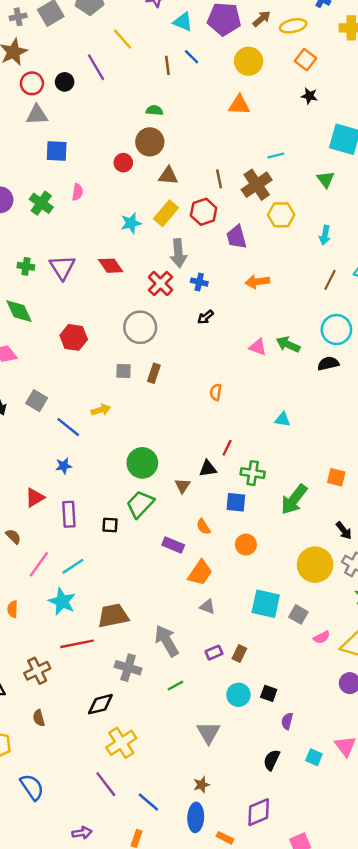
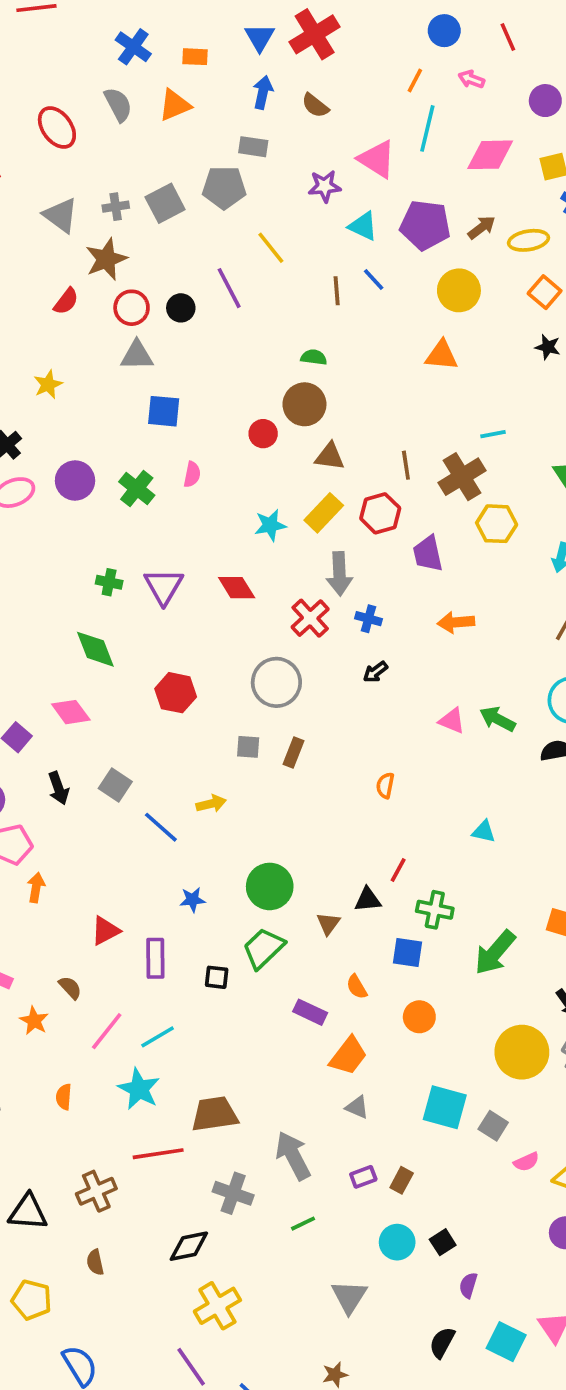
blue star: (64, 466) -> (192, 900), moved
black square: (269, 693) -> (443, 1242), turned 35
cyan square: (314, 757) -> (506, 1342), size x1.5

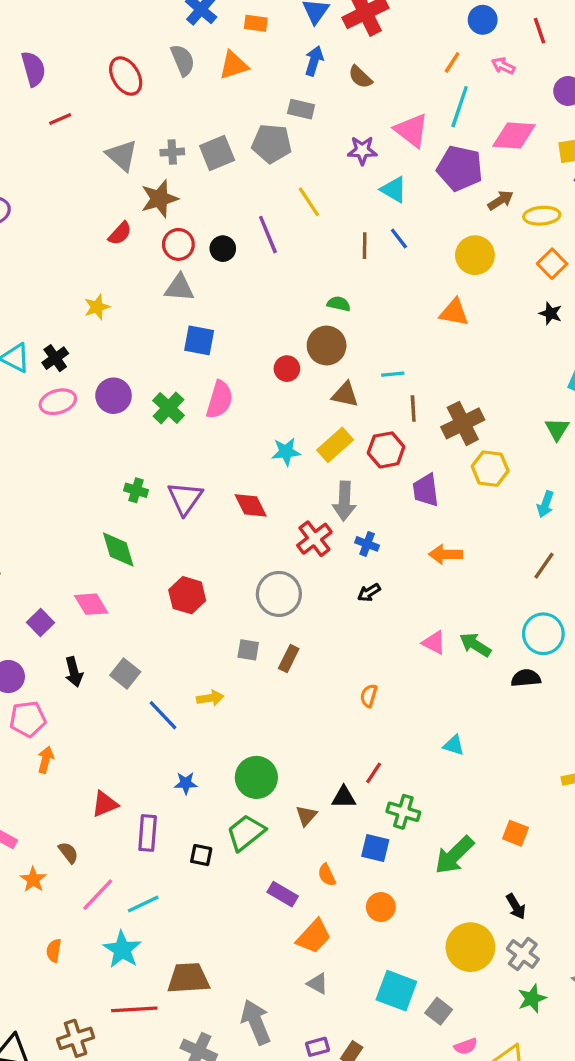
purple pentagon: (425, 225) -> (460, 168), moved
cyan line: (493, 434) -> (393, 374), moved
pink semicircle: (192, 474) -> (220, 400), size x1.6

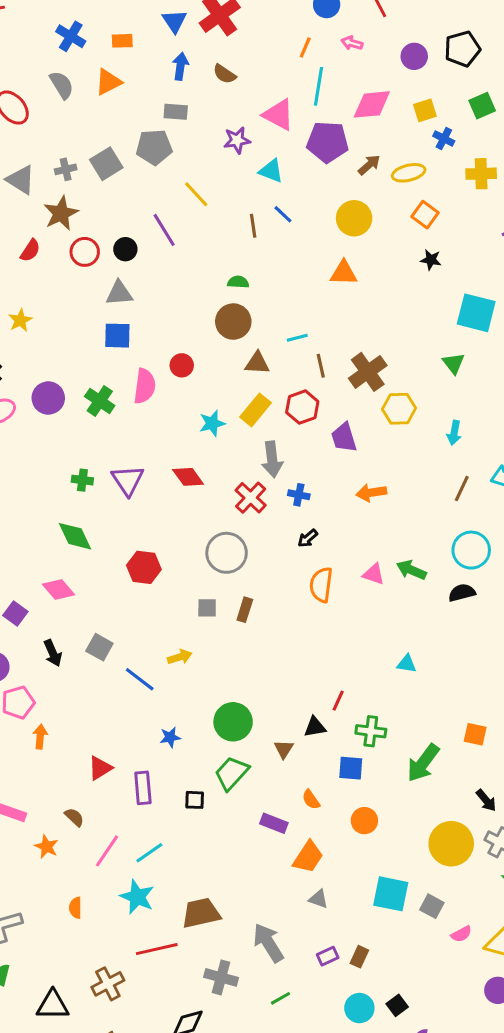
gray triangle: (179, 288) -> (119, 293), moved
red circle: (287, 369) -> (182, 365), moved
orange semicircle: (369, 696) -> (321, 585), moved, size x1.6

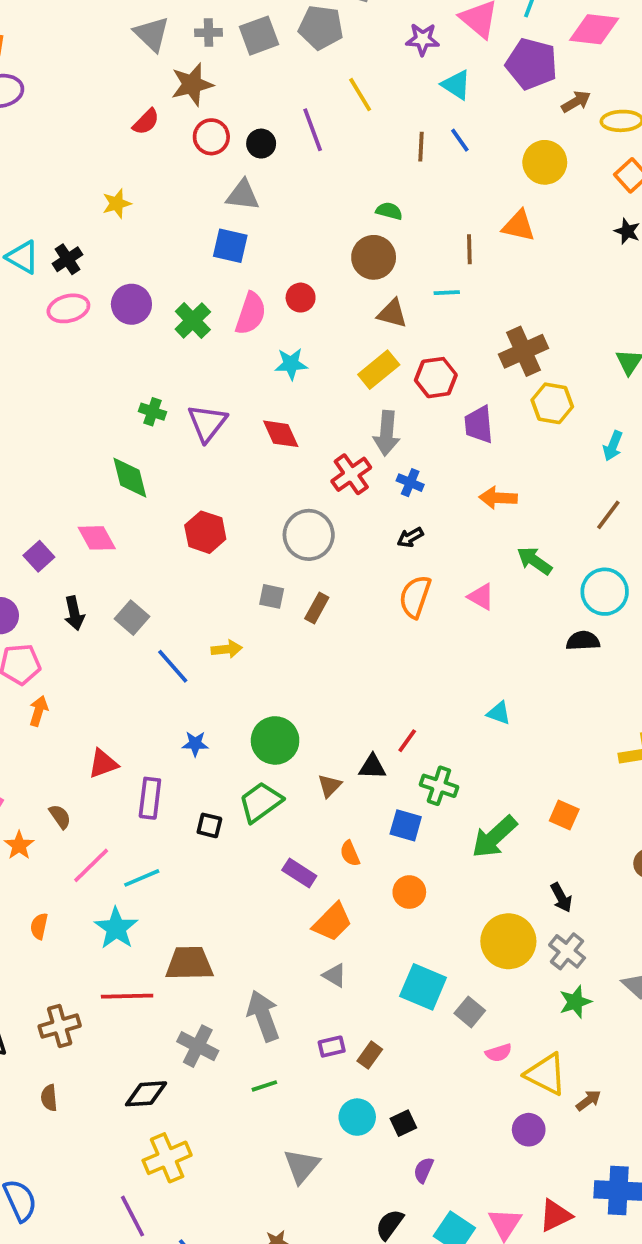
brown line: (321, 366) -> (469, 249), moved
cyan star: (212, 423) -> (291, 364), moved
green arrow: (411, 570) -> (534, 561), moved

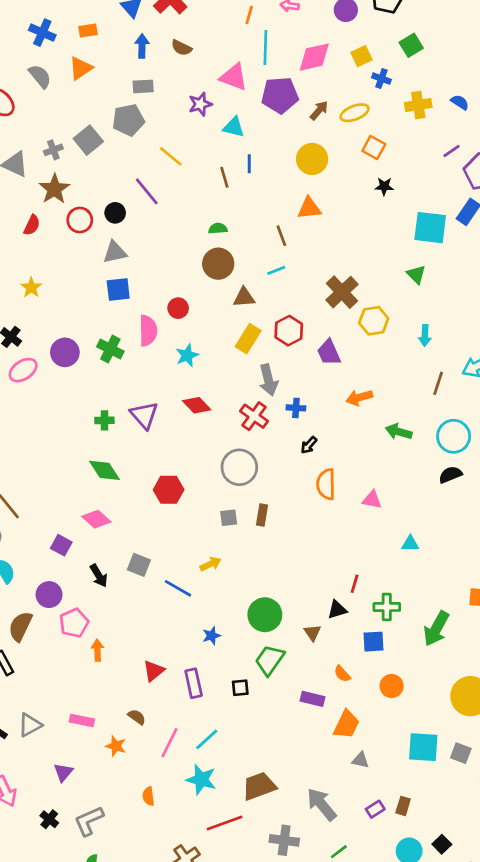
blue line: (460, 140) -> (249, 164), turned 54
pink triangle: (481, 597) -> (372, 500), moved

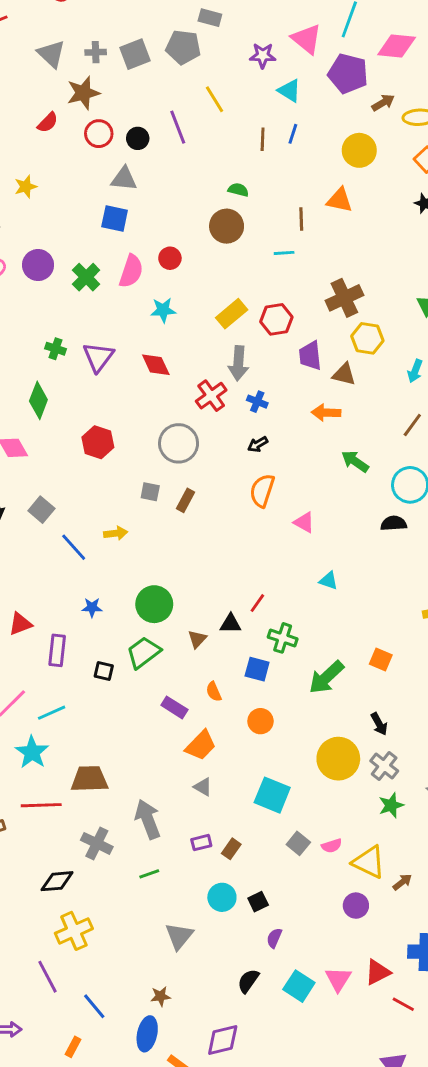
brown triangle: (244, 297) -> (344, 374), moved
green diamond: (105, 470) -> (38, 400), turned 36
gray square: (461, 753) -> (298, 843), moved

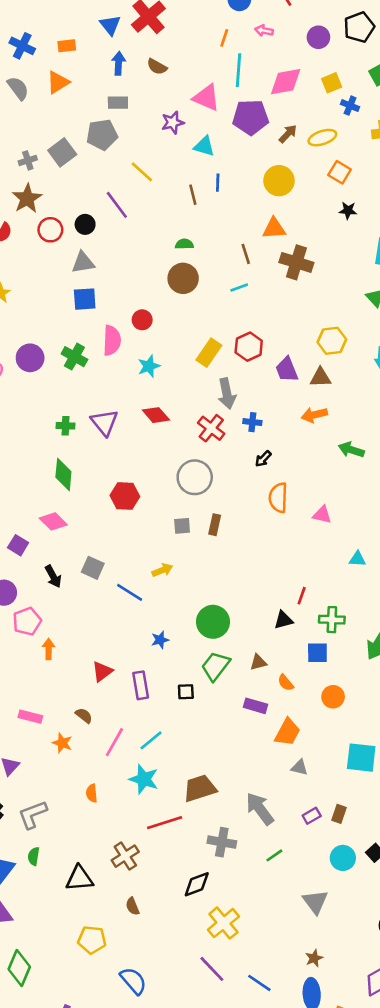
brown cross: (344, 298) -> (296, 262), moved, turned -32
brown triangle: (197, 639) -> (258, 662), moved, turned 48

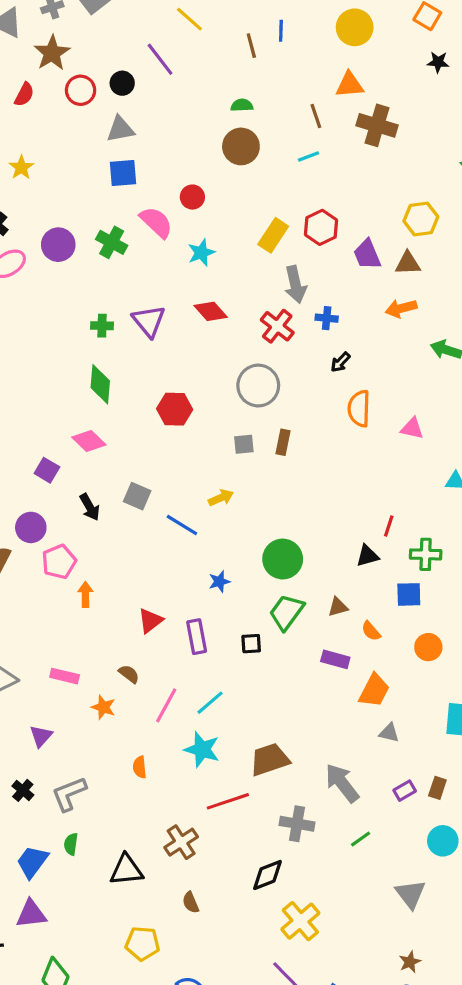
pink semicircle: (112, 340) -> (156, 222), turned -48

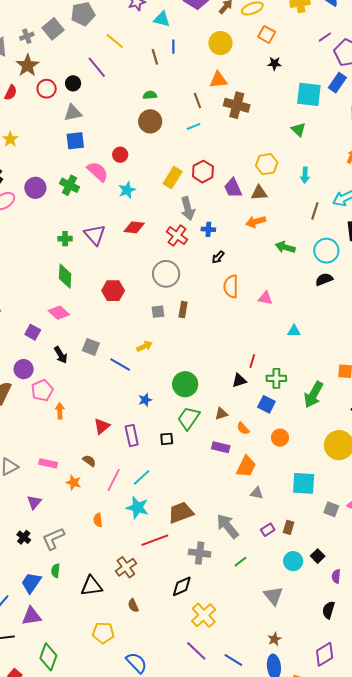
red diamond: (211, 311) -> (134, 227), turned -40
blue square: (409, 594) -> (266, 404), turned 30

